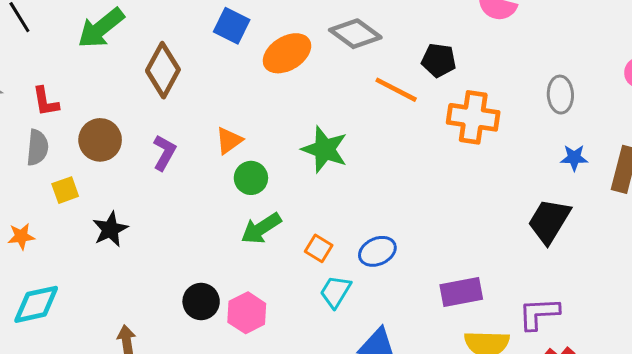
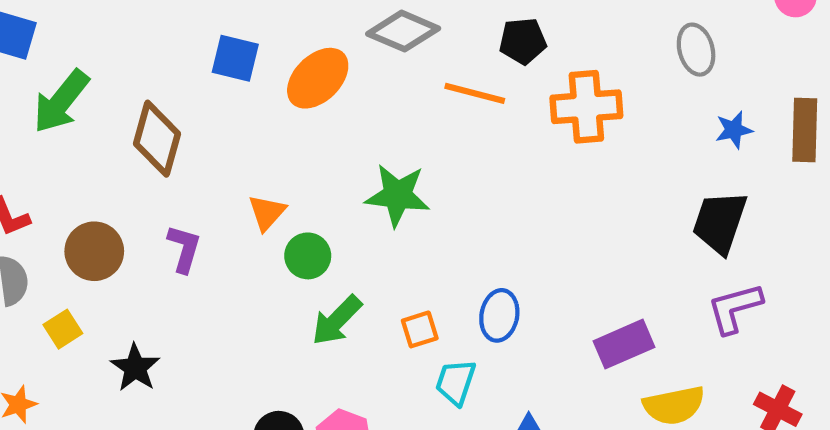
orange square: (319, 248) -> (420, 329), turned -36
blue ellipse: (377, 251) -> (499, 315), turned -42
purple L-shape: (539, 314) -> (735, 308), moved

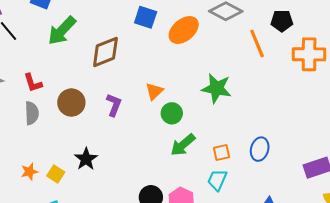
orange line: (475, 93) -> (257, 44), turned 48
brown diamond: (157, 139) -> (105, 52), turned 48
yellow square: (63, 329) -> (56, 174), moved, turned -30
cyan trapezoid: (456, 382) -> (217, 180), moved

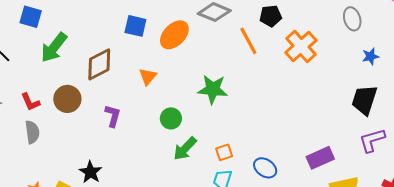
orange cross: (309, 54) -> (301, 46), turned -36
orange triangle: (154, 91) -> (148, 77), moved
brown circle: (71, 103) -> (67, 99), moved
blue ellipse: (260, 149) -> (265, 168), moved, turned -65

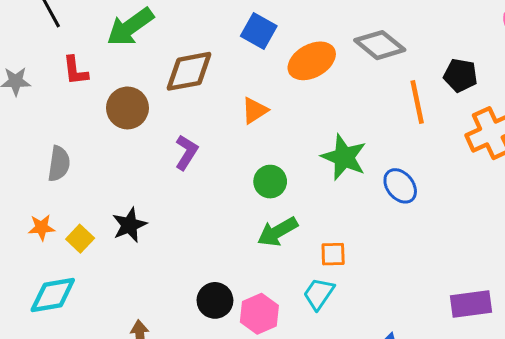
red L-shape: (30, 102) -> (75, 71), moved
gray semicircle: (32, 132) -> (59, 164), moved
blue ellipse: (265, 168) -> (400, 186), moved

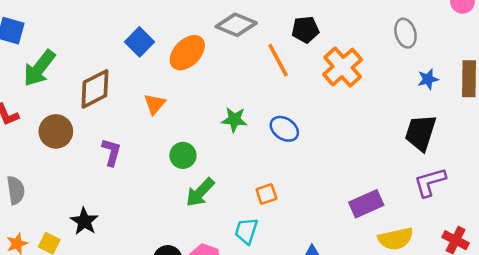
blue square: (259, 31) -> (139, 42), turned 32
green star: (344, 157) -> (234, 120), size x0.7
orange square: (333, 254) -> (266, 194), moved

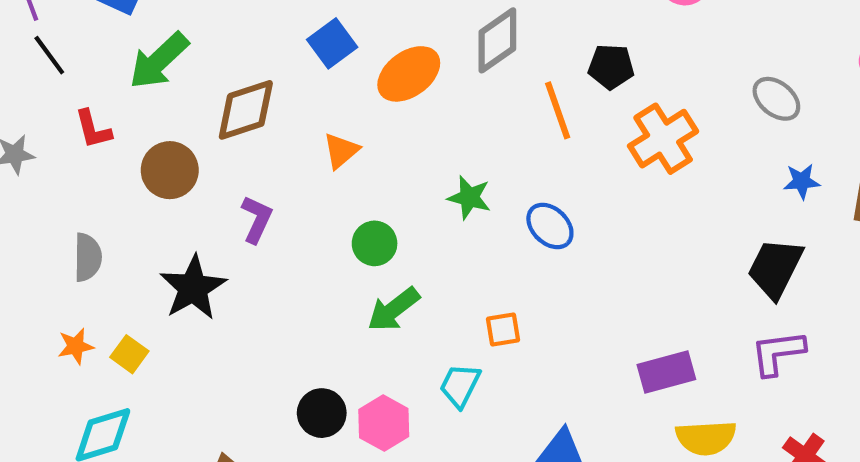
gray diamond: (236, 25) -> (497, 40), turned -66
gray ellipse: (405, 33) -> (776, 99), turned -44
black star: (84, 221) -> (193, 288), moved, size x1.4

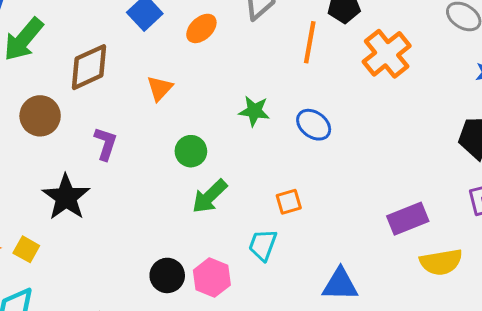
orange ellipse: (409, 74) -> (201, 28), size x0.7
orange line: (558, 110) -> (310, 42), turned 36

